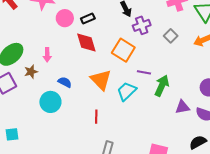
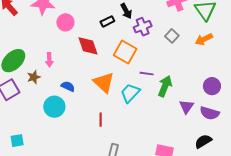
black rectangle: (88, 19) -> (107, 21), moved
purple triangle: (182, 107) -> (186, 107), turned -42

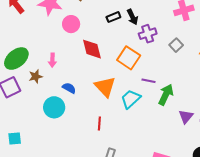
black rectangle: (107, 21) -> (113, 17), moved

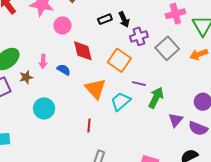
gray square: (176, 45) -> (167, 48), size x1.6
blue semicircle: (69, 88) -> (64, 70), moved

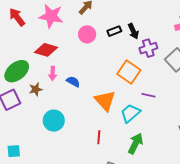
pink circle: (62, 25) -> (87, 34), moved
red diamond: (83, 51) -> (46, 50), moved, turned -60
green arrow: (156, 98) -> (135, 144), moved

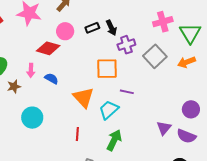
red diamond: (46, 50) -> (48, 48), moved
orange square: (129, 72) -> (107, 69), turned -35

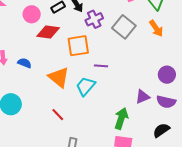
red diamond: (48, 48) -> (48, 32), moved
orange arrow: (187, 62) -> (156, 28), turned -96
purple triangle: (164, 128) -> (143, 97), turned 35
red line: (77, 134) -> (58, 115), turned -40
green arrow: (114, 140) -> (121, 118), moved

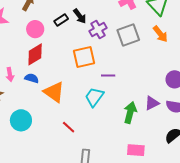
gray square: (124, 27) -> (128, 35), turned 35
red diamond: (48, 32) -> (35, 54), moved, turned -35
orange triangle: (59, 77) -> (54, 92), moved
green arrow: (121, 118) -> (130, 113), moved

